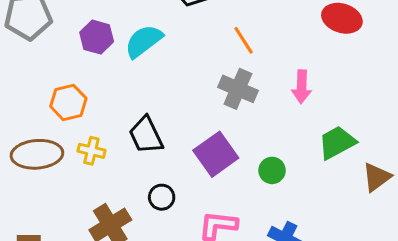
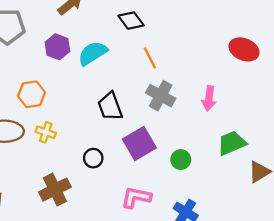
orange line: (244, 40) -> (150, 58), moved
black trapezoid: (146, 135) -> (110, 106), moved
black circle: (162, 197) -> (93, 158), moved

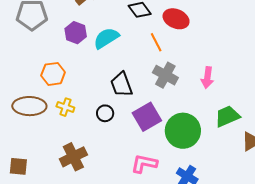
red ellipse: (244, 49) -> (176, 19), moved
black circle: (93, 158) -> (105, 113), moved
green circle: (181, 160) -> (183, 131), size x2.0

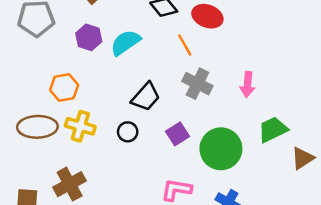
black trapezoid: (121, 85) -> (146, 97), turned -116
yellow cross: (65, 107) -> (80, 126), size x1.4
purple square: (147, 117) -> (178, 134), size x0.7
brown cross: (73, 157) -> (70, 184), moved

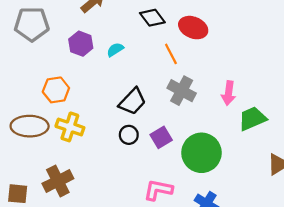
cyan semicircle: (125, 42) -> (115, 50), size x0.6
green trapezoid: (273, 130) -> (252, 119), moved
black circle: (128, 132) -> (129, 135), moved

